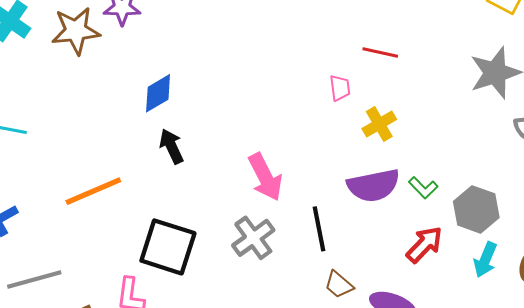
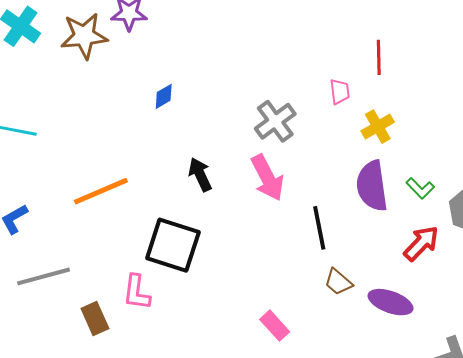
red line: (380, 53) -> (379, 57), turned 76
blue diamond: (158, 93) -> (164, 96), size x0.7
black arrow: (171, 146) -> (200, 175), moved
purple semicircle: (373, 185) -> (372, 186), turned 93
gray cross: (253, 238) -> (275, 121), moved

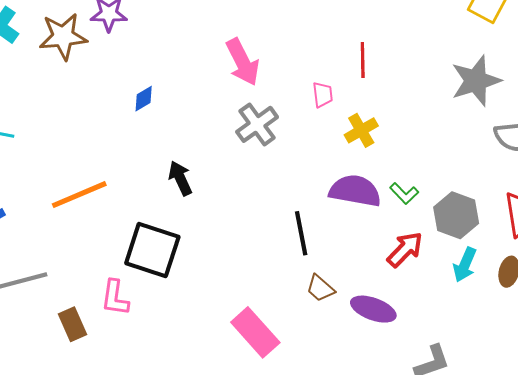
pink arrow: (267, 178) -> (243, 62), moved
purple semicircle: (372, 186) -> (355, 191), turned 108
pink rectangle: (275, 326) -> (255, 332), size x1.6

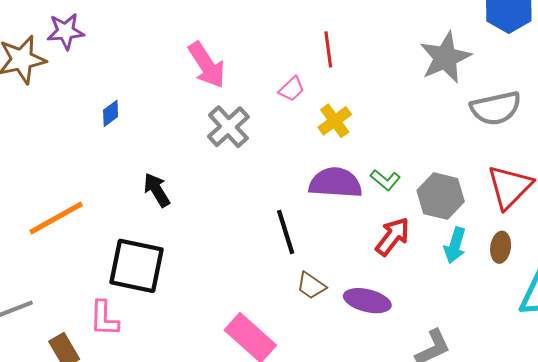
pink trapezoid: (323, 95) -> (292, 89), turned 60

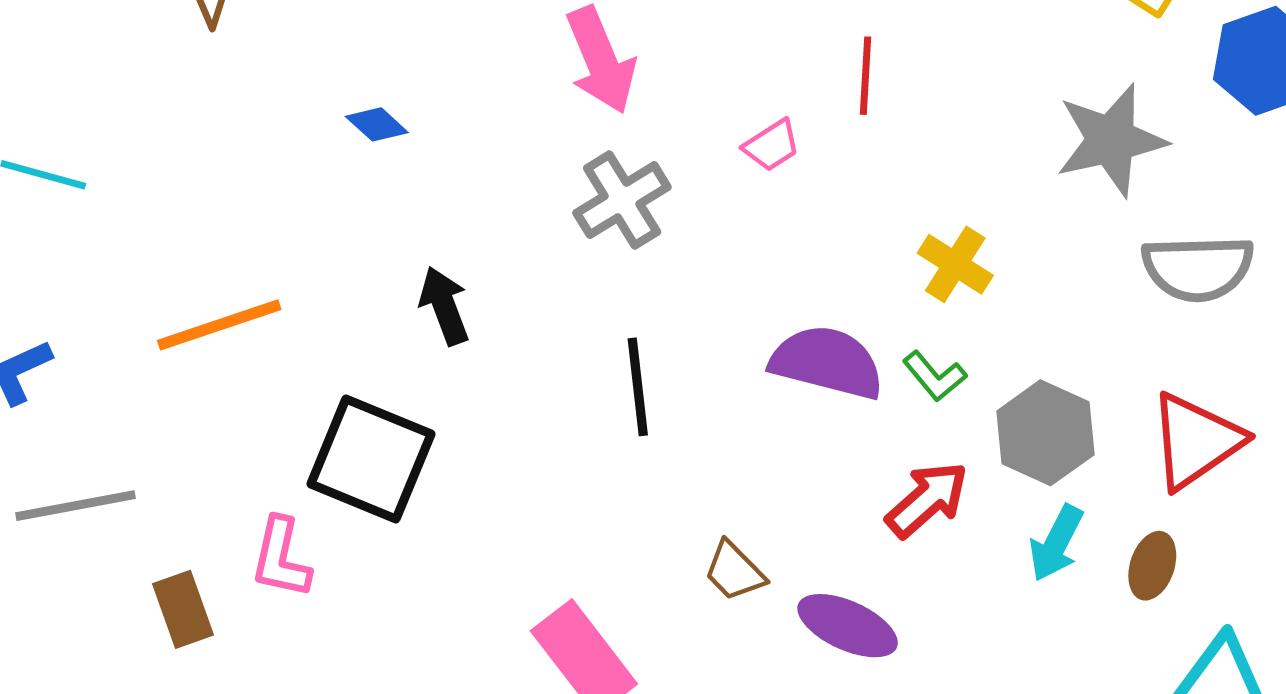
blue diamond: (111, 113) -> (377, 124), turned 68
yellow cross: (335, 121) -> (955, 264), moved, turned -32
black line: (286, 232) -> (638, 387), moved

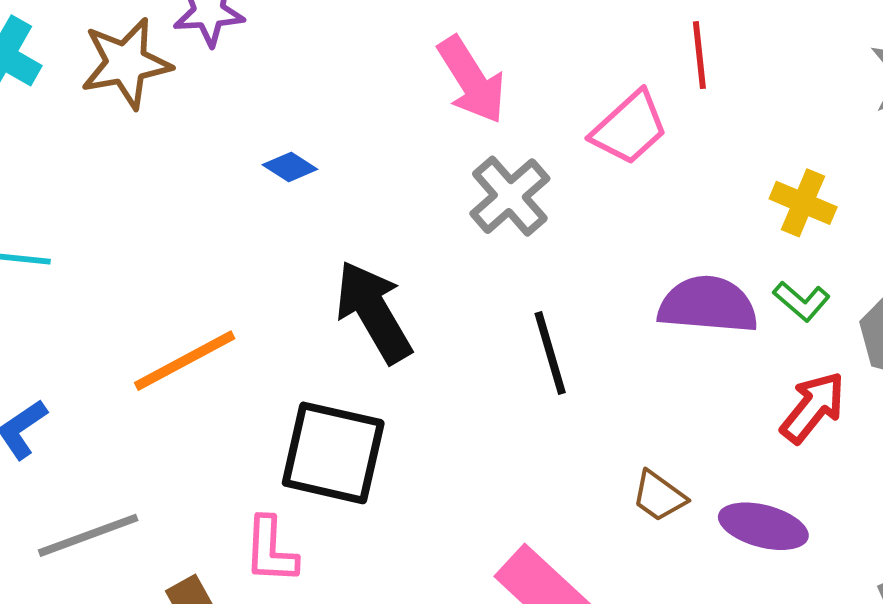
pink trapezoid: (772, 145) -> (629, 128), size x1.6
black arrow: (444, 306) -> (374, 312), size x1.6

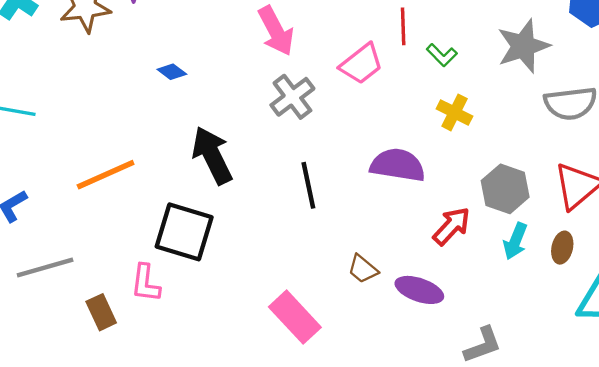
green L-shape: (801, 301) -> (442, 55), moved

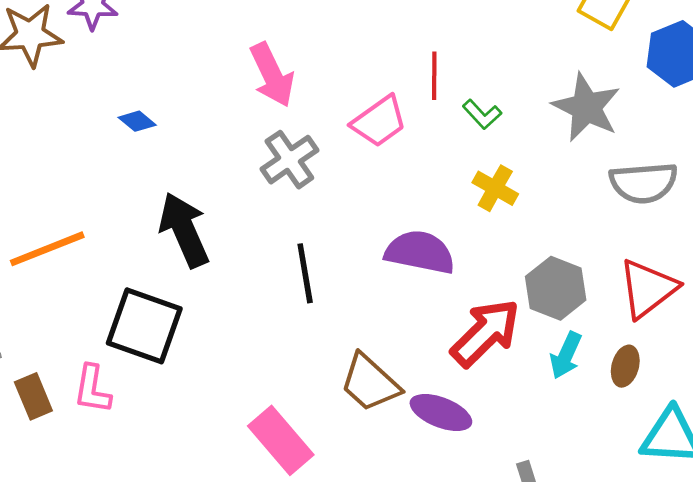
gray star: (523, 46) -> (586, 107), turned -30
red arrow: (452, 226) -> (485, 333), size x1.4
brown trapezoid: (363, 269) -> (370, 383), size x1.6
brown rectangle: (101, 312) -> (33, 396), moved

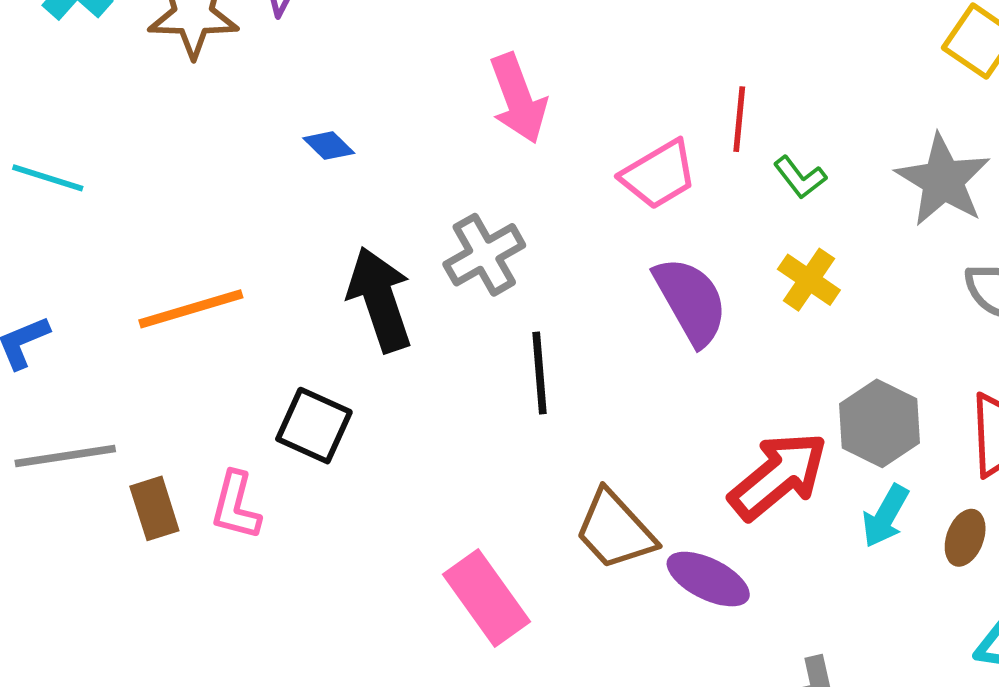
gray cross: (289, 160) -> (484, 255), moved
purple semicircle: (420, 252) -> (691, 301), moved, turned 44
black square: (144, 326) -> (314, 426), size x0.7

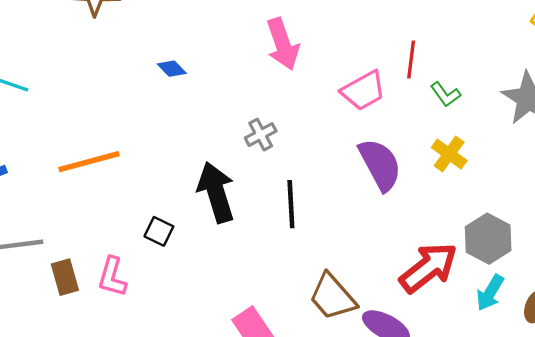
gray cross: (484, 255) -> (261, 135), size x0.7
black arrow: (380, 299) -> (216, 192), moved
black square: (314, 426) -> (159, 231), size x0.7

